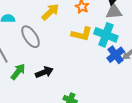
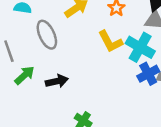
yellow L-shape: (82, 34) -> (110, 41), turned 40

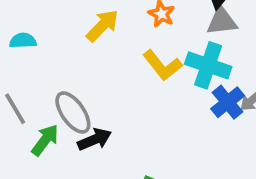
gray ellipse: (47, 35) -> (73, 113), moved

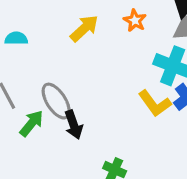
yellow L-shape: (162, 65) -> (155, 103), moved
black arrow: (95, 139) -> (74, 125), turned 92

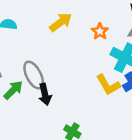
orange star: (135, 20) -> (100, 31), moved

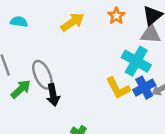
orange star: (100, 31) -> (116, 16), moved

